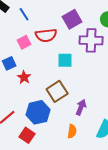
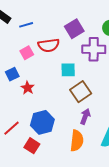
blue line: (24, 14) -> (26, 25), turned -72
brown square: (57, 91) -> (81, 92), moved
orange semicircle: (72, 131) -> (77, 141), size x1.5

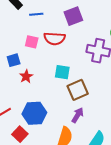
purple square: (74, 29) -> (73, 16), moved
pink square: (27, 53) -> (32, 42), turned 32
cyan square: (68, 70) -> (62, 72), moved

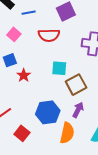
pink square: (32, 42) -> (14, 34), moved, turned 32
blue hexagon: (34, 113) -> (48, 112), moved

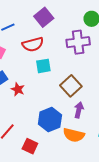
cyan square: (59, 68) -> (43, 66), moved
orange semicircle: (67, 133) -> (74, 135), turned 105

